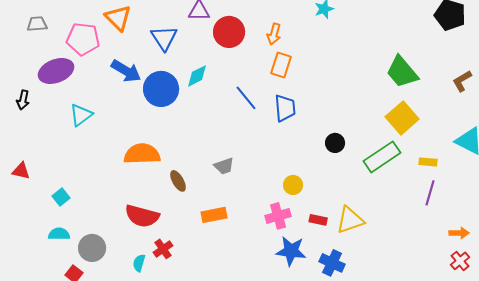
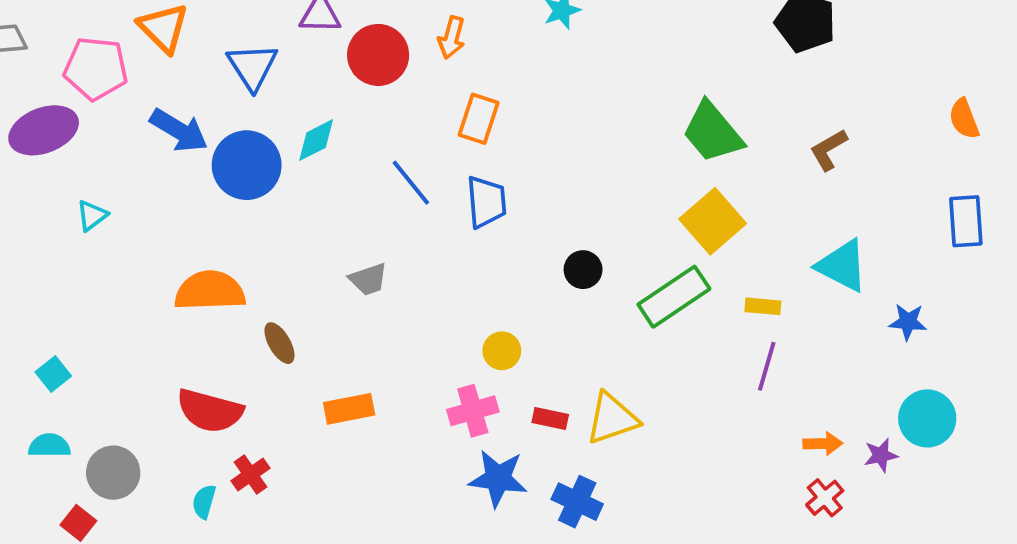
orange arrow: (274, 34) -> (452, 38), moved
cyan triangle: (81, 115) -> (92, 215), size x0.7
gray trapezoid: (224, 166) -> (368, 279), moved

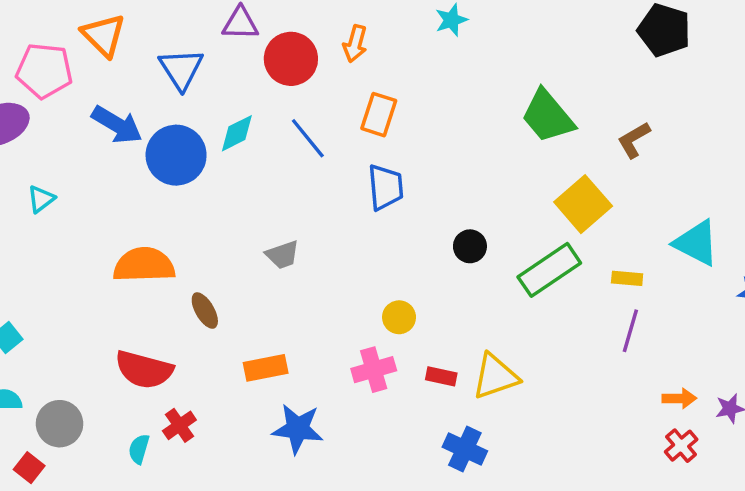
green trapezoid: (713, 132) -> (548, 116), moved
brown L-shape: (829, 150) -> (634, 140), moved
blue line: (411, 183) -> (308, 138), moved
blue star: (498, 478) -> (298, 429), moved

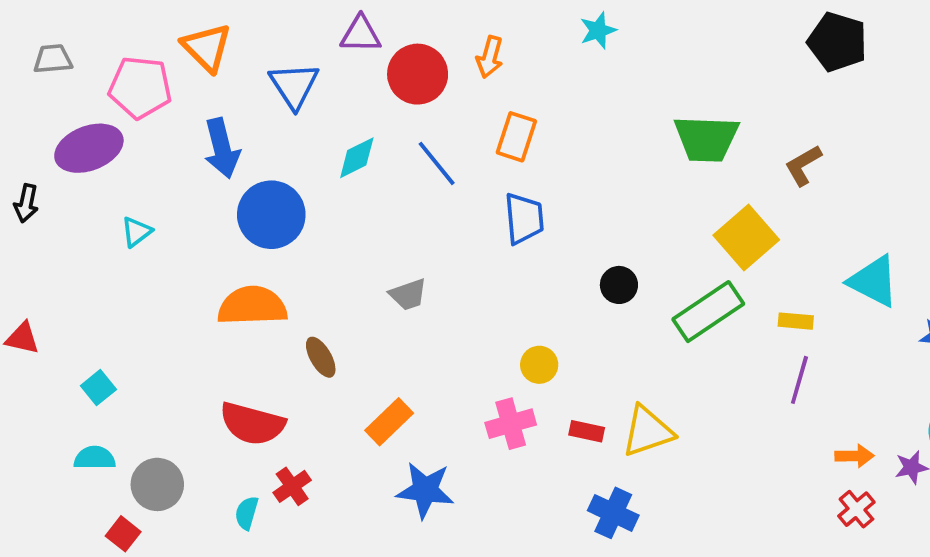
green trapezoid: (548, 116) -> (706, 139), turned -48
blue arrow: (117, 125) -> (222, 148), turned 45
blue circle: (176, 155) -> (271, 215), moved
orange rectangle: (266, 368) -> (389, 422), turned -33

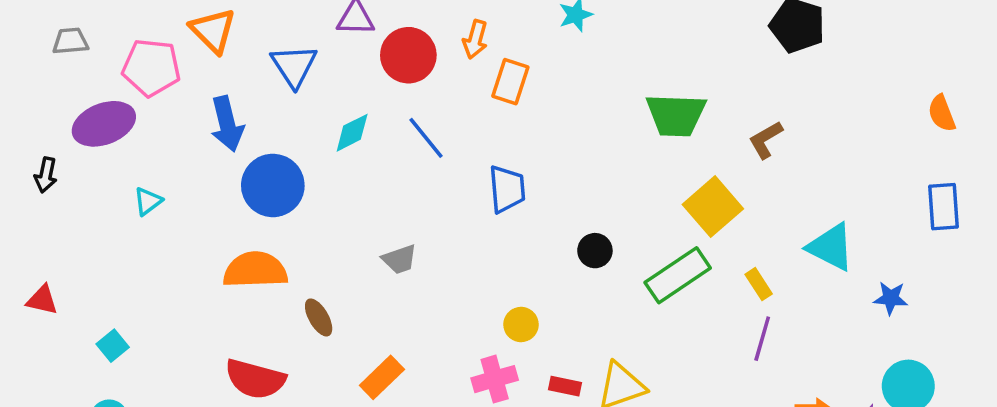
orange rectangle: (516, 137) -> (510, 82), moved
yellow rectangle: (796, 321) -> (759, 284), turned 52

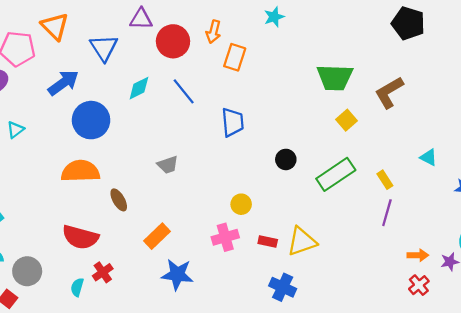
blue arrow: (227, 124) -> (63, 83), turned -112
brown L-shape: (766, 140) -> (389, 92), size x1.4
yellow square: (713, 207) -> (346, 120), moved, size x0.6
cyan triangle: (831, 247) -> (428, 157), size x0.6

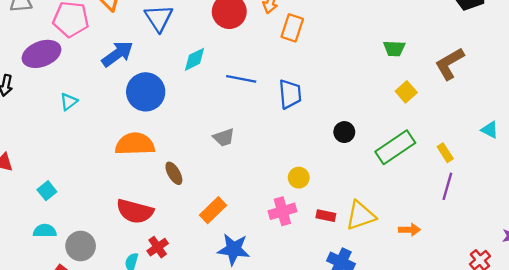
green trapezoid: (335, 78) -> (394, 48), size x0.6
blue line: (184, 91) -> (241, 79), moved, turned -40
orange arrow: (418, 255) -> (409, 230), moved

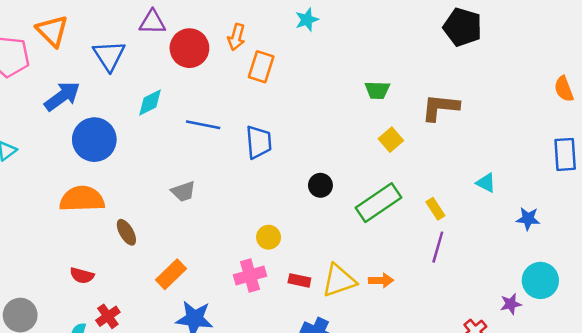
brown L-shape: (450, 64) -> (440, 107), turned 36
red semicircle: (135, 211) -> (82, 276), size x0.6
orange arrow: (409, 230) -> (381, 280), moved

